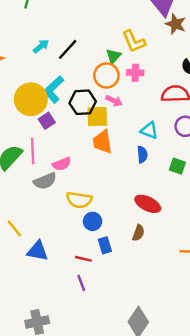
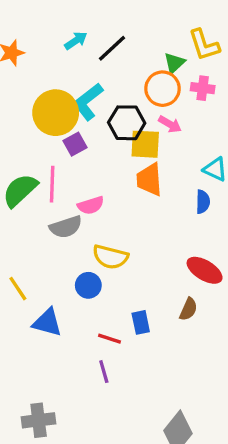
blue circle: (93, 221) -> (88, 285), moved

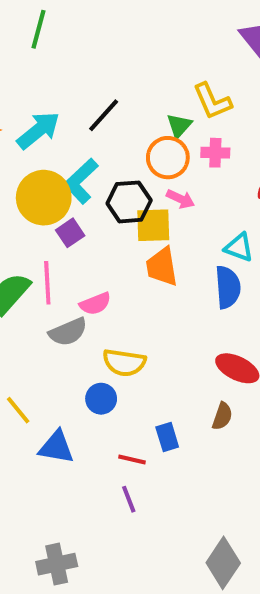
cyan arrow: (76, 41) -> (38, 130), moved, size x1.6
blue semicircle: (203, 202) -> (228, 287), size x1.5

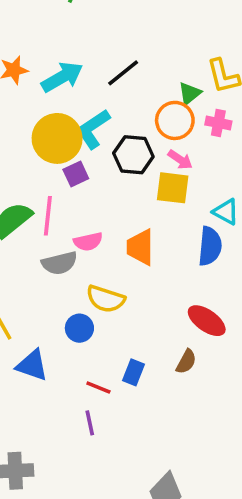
yellow square: (153, 225) -> (173, 188), moved
orange trapezoid: (162, 267) -> (140, 247), moved
blue rectangle: (167, 437) -> (133, 372), turned 30

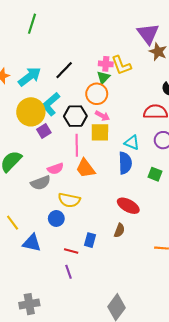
pink cross: (218, 123) -> (106, 64), moved
pink line: (48, 216) -> (77, 145), moved
orange trapezoid: (140, 247) -> (86, 168), turned -30

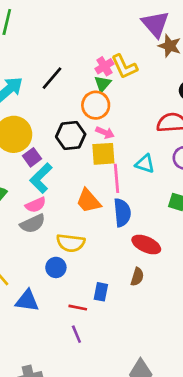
pink cross: (106, 64) -> (104, 66), turned -32
cyan L-shape: (51, 104) -> (41, 178), moved
pink line: (77, 145) -> (117, 178), moved
blue semicircle: (125, 163) -> (122, 213), moved
pink semicircle: (55, 169) -> (36, 205), moved

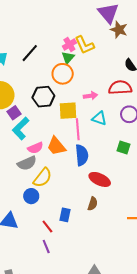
pink arrow: (105, 133) -> (90, 96), moved, turned -32
pink semicircle: (36, 205) -> (35, 148), moved
gray semicircle: (33, 224) -> (27, 163), moved
yellow semicircle: (71, 243) -> (43, 178), turned -60
red line: (78, 308) -> (47, 226), turned 40

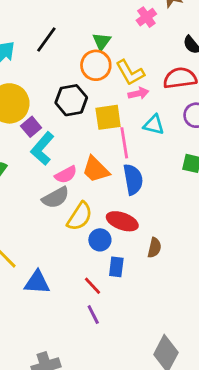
pink cross: (69, 45) -> (146, 17), moved
yellow L-shape: (84, 45) -> (130, 73), moved
red ellipse: (100, 179) -> (122, 221), moved
blue circle: (31, 196) -> (100, 240), moved

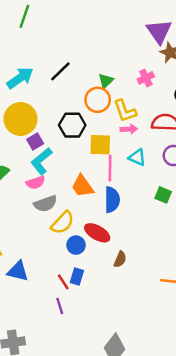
pink cross: (146, 17) -> (146, 78), moved
pink semicircle: (66, 175) -> (36, 183), moved
blue rectangle: (116, 267) -> (77, 277), moved

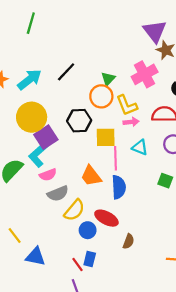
pink cross: (146, 78) -> (145, 74), size x1.6
purple square: (35, 141) -> (46, 137), size x1.5
cyan L-shape: (41, 161) -> (38, 155), moved

